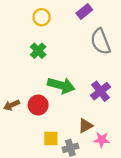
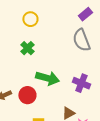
purple rectangle: (84, 11) -> (85, 14), moved
purple cross: (101, 91) -> (81, 83), turned -30

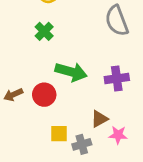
purple cross: (81, 83) -> (117, 78), turned -30

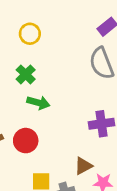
green arrow: (71, 72) -> (38, 103), moved, size x0.7

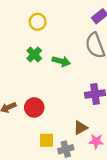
green arrow: (38, 103) -> (61, 61), moved

